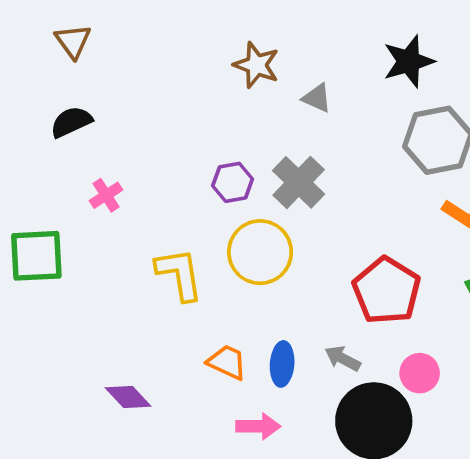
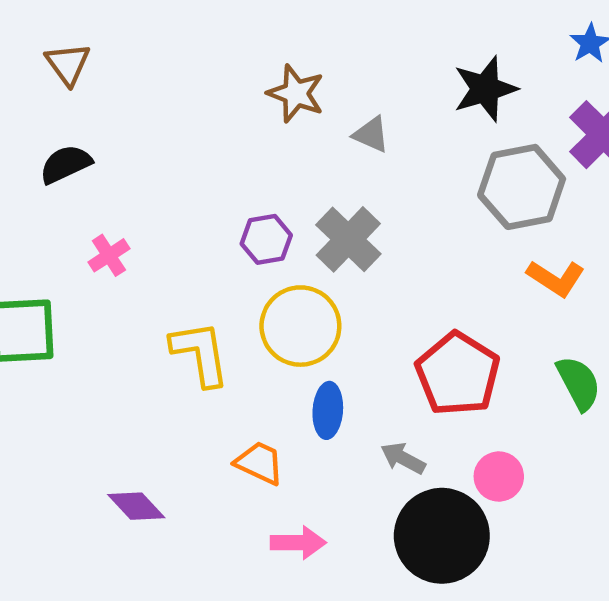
blue ellipse: (282, 364) -> (328, 410), moved

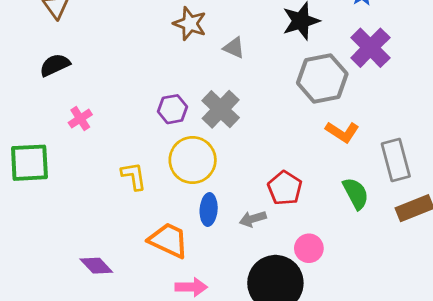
yellow L-shape: (200, 353) -> (134, 176), size x0.7
red pentagon: (458, 374) -> (285, 188), size x0.7
gray arrow: (403, 458) -> (253, 219), moved, turned -45
orange trapezoid: (259, 463) -> (168, 240), size x1.4

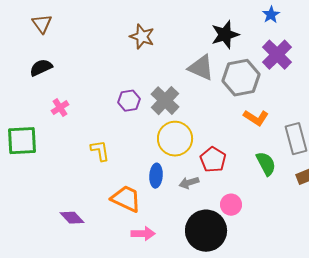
gray triangle: (234, 48) -> (201, 68), moved, size x1.6
yellow circle: (193, 160) -> (175, 139), moved

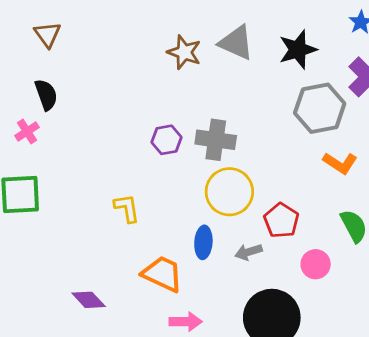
black semicircle: (41, 68) -> (46, 95), turned 95
gray triangle: (201, 68) -> (236, 43), moved
gray cross: (165, 101) -> (216, 140), turned -36
pink cross: (60, 108) -> (27, 132), moved
pink circle: (231, 205) -> (316, 264), moved

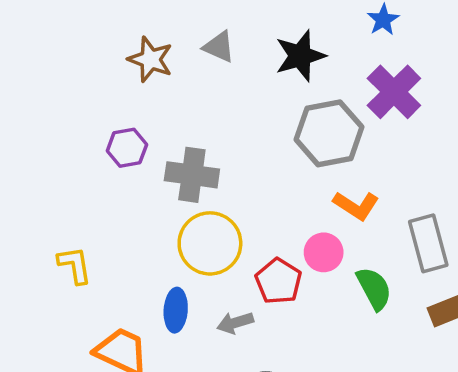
gray triangle: (236, 43) -> (219, 47), size x0.7
purple hexagon: (166, 140) -> (127, 148), moved
pink circle: (316, 264) -> (324, 252), moved

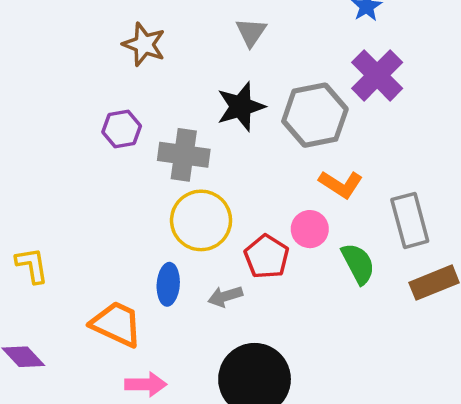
gray triangle: (219, 47) -> (251, 32), moved, turned 40
black star: (300, 56) -> (241, 107), moved
yellow L-shape: (75, 265) -> (32, 265), moved

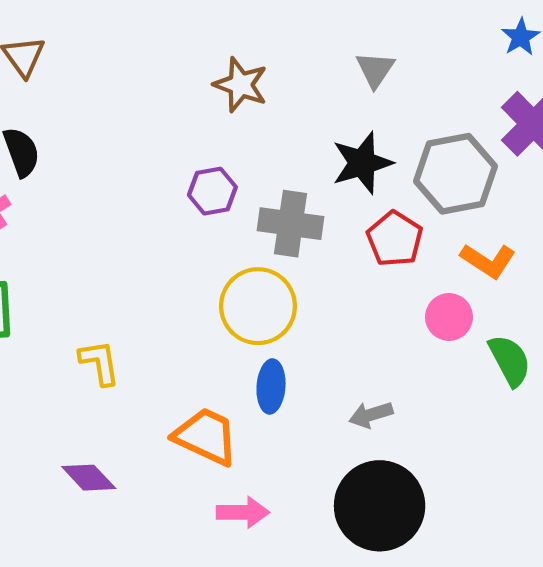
yellow circle: (201, 220) -> (258, 306), moved
red pentagon: (267, 257) -> (395, 239), moved
gray arrow: (225, 296) -> (371, 415), moved

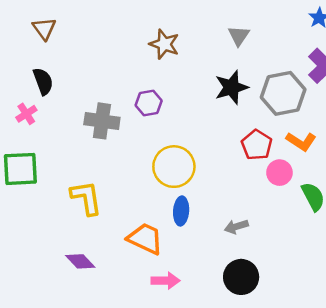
gray cross: (291, 224) -> (102, 121), moved
red pentagon: (395, 239) -> (257, 145), moved
yellow L-shape: (100, 363) -> (86, 198), size x1.4
black circle: (380, 506) -> (241, 277), size x0.7

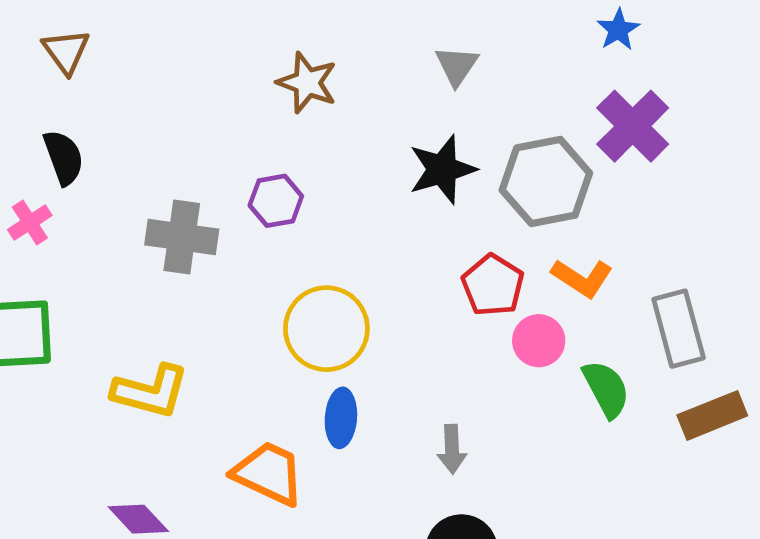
yellow L-shape: (86, 198) -> (150, 391), turned 114
gray arrow: (236, 227) -> (452, 449), turned -75

